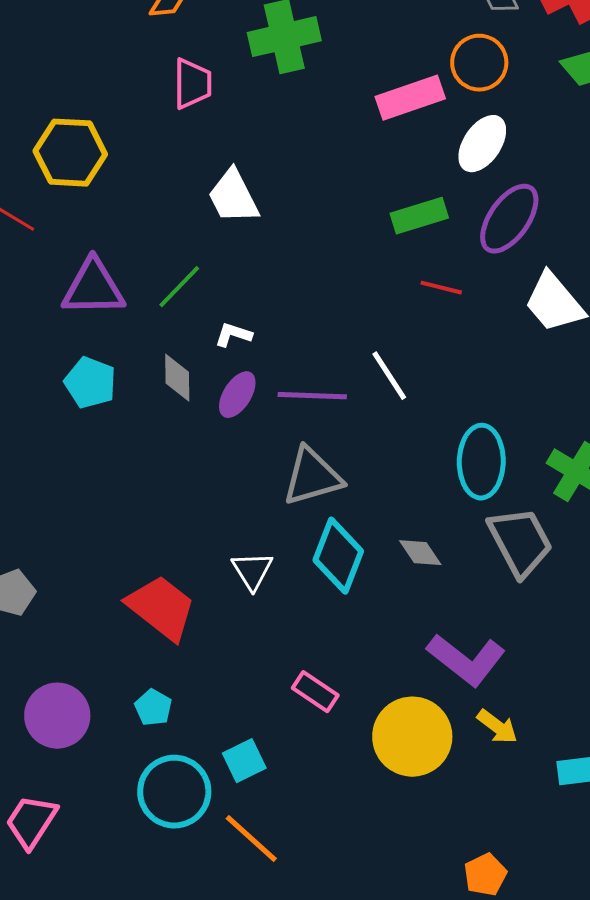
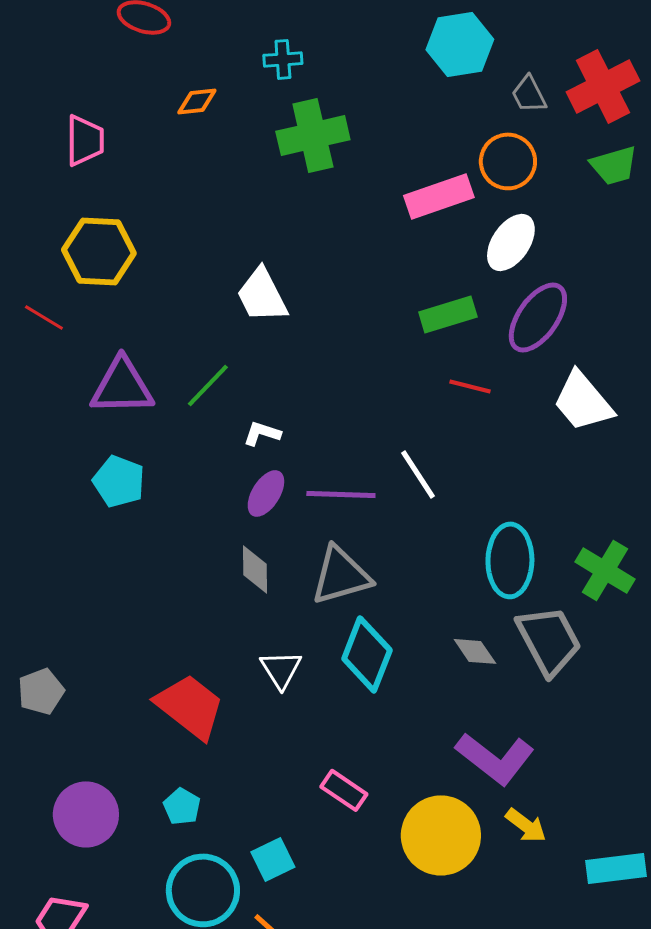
pink trapezoid: (192, 84) -> (85, 140), moved
gray diamond: (177, 378) -> (255, 569), moved
gray diamond: (420, 553) -> (475, 651), moved

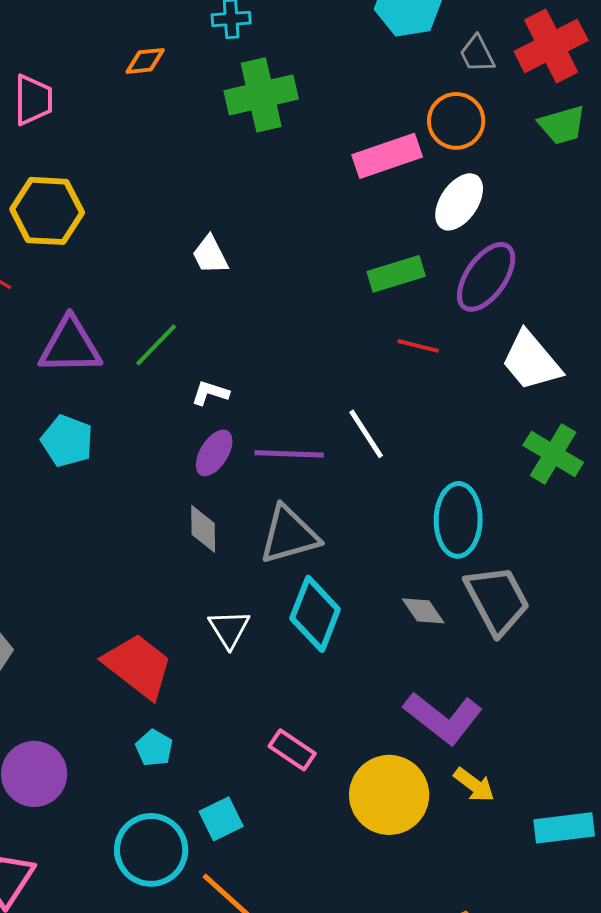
white trapezoid: (262, 295) -> (210, 255), size x0.7
green cross: (605, 570) -> (553, 454), moved
cyan pentagon: (182, 806) -> (154, 748), moved

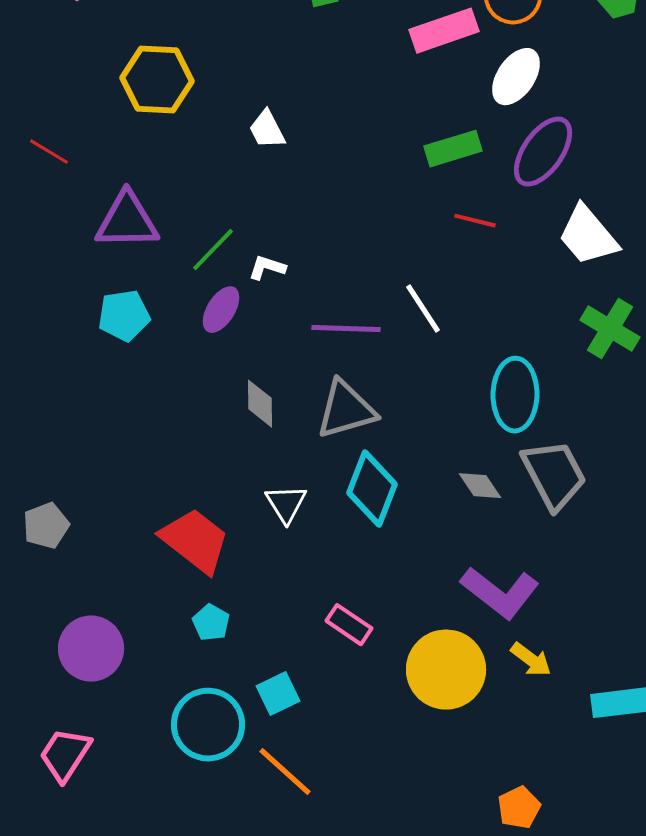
yellow hexagon: (47, 211) -> (157, 80), moved
green line: (156, 345) -> (213, 250), moved
cyan pentagon: (67, 441) -> (124, 316), turned -30
purple ellipse: (214, 453) -> (221, 310), moved

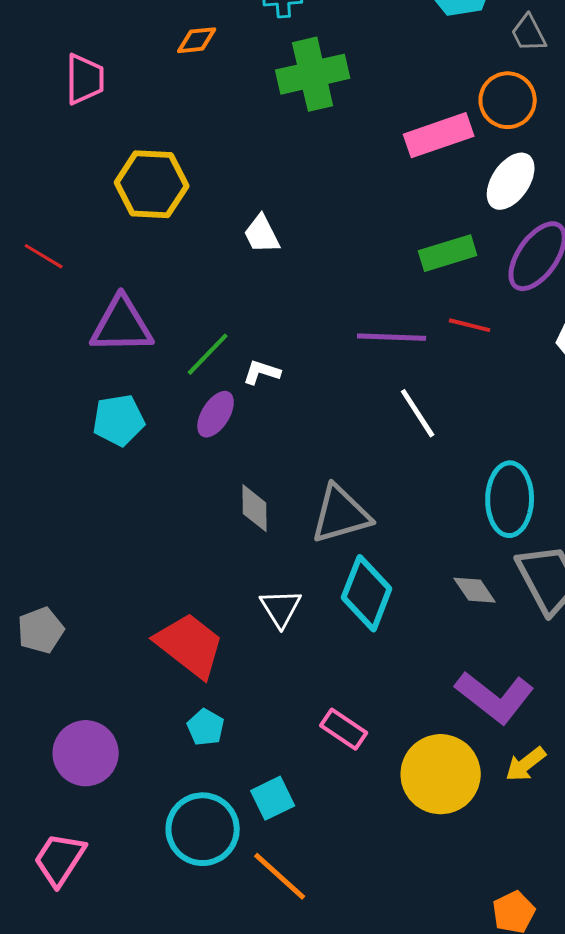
purple line: (346, 329) -> (392, 337), moved
yellow arrow: (531, 660) -> (526, 764), turned 105

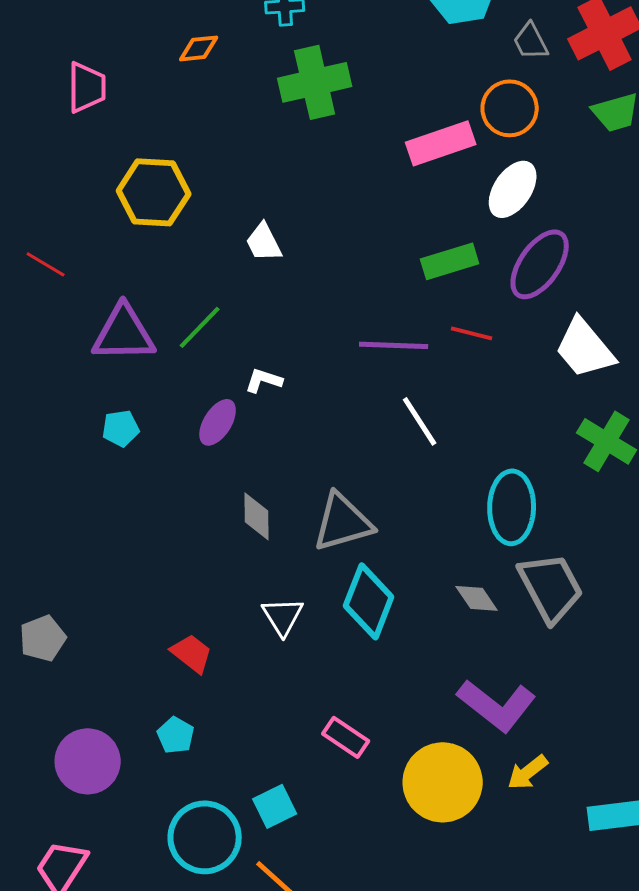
green line: (208, 354) -> (200, 327), moved
cyan pentagon: (119, 420) -> (121, 428), size x0.7
red trapezoid: (190, 645) -> (192, 653), size x0.6
cyan pentagon: (206, 727) -> (176, 735), moved

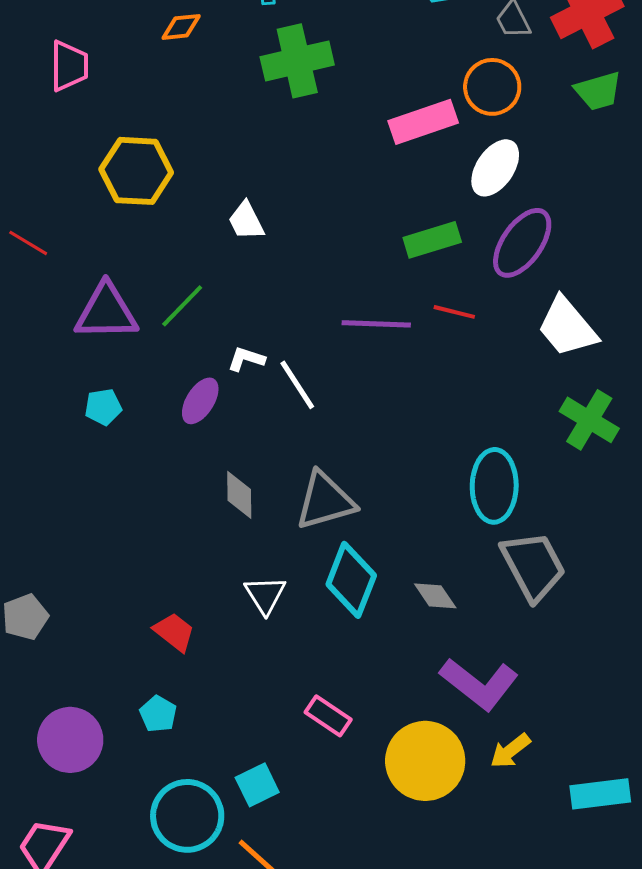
white line: (420, 421) -> (297, 385), moved
gray diamond: (477, 598) -> (435, 596), moved

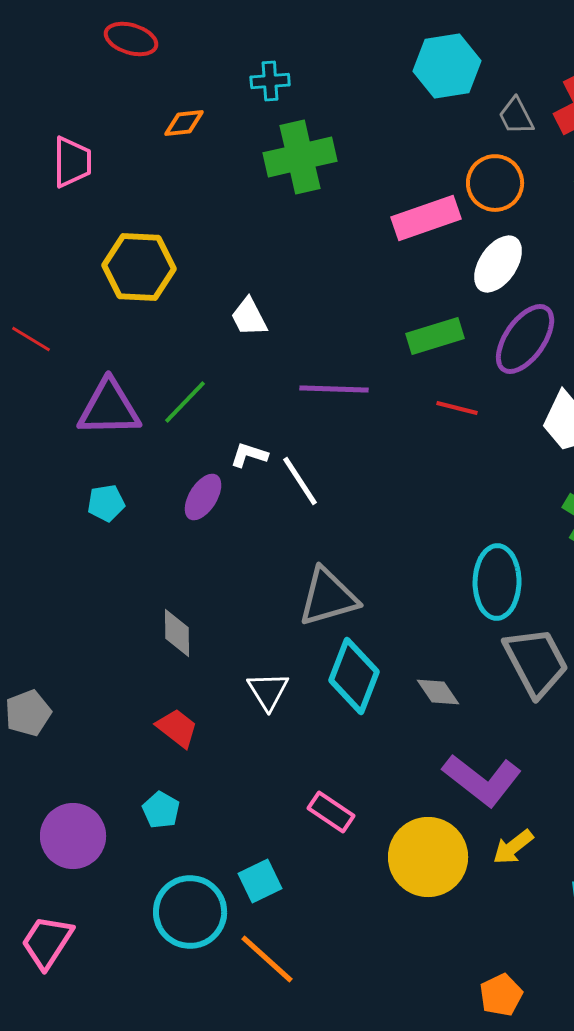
purple line: (376, 324) -> (334, 389), moved
gray diamond: (239, 495) -> (177, 633), moved

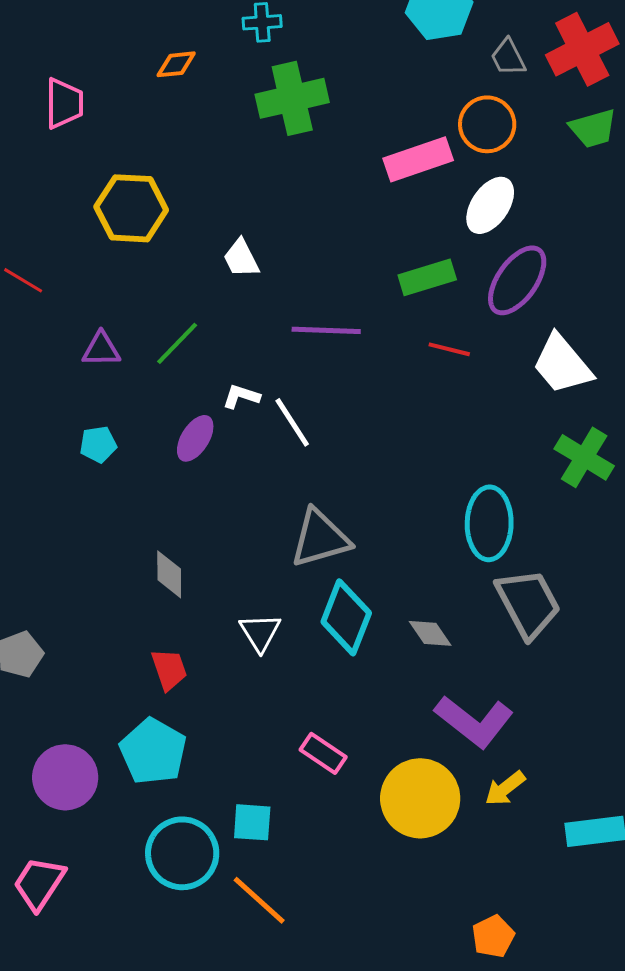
purple triangle: (109, 408) -> (101, 349), size x0.6
red trapezoid: (177, 728) -> (169, 669), turned 33
cyan pentagon: (161, 810) -> (153, 751), size x1.8
cyan square: (260, 881) -> (252, 822), turned 30

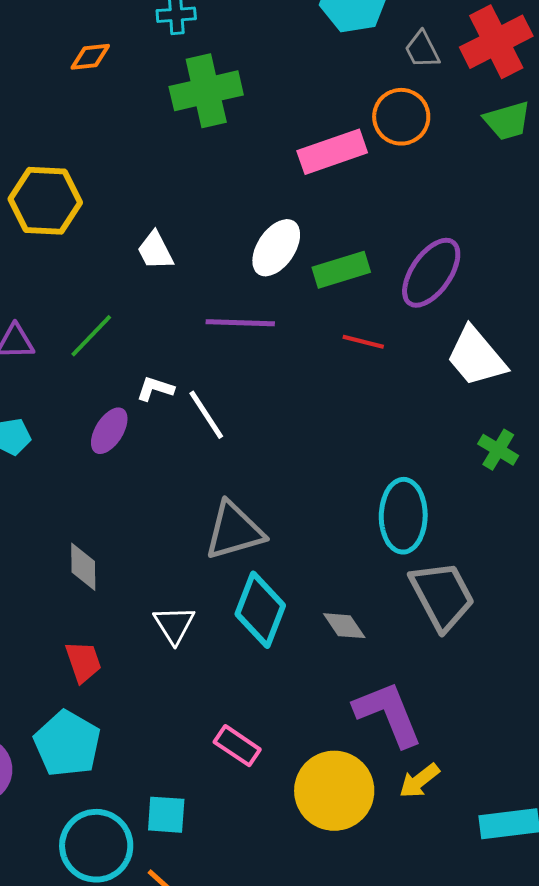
white ellipse: (490, 205) -> (276, 248), moved
green cross: (584, 457) -> (498, 450), size x0.7
purple L-shape: (474, 721) -> (388, 714), turned -150

